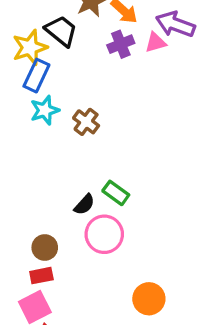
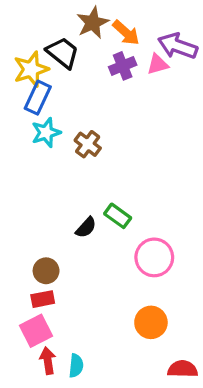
pink circle: (104, 234) -> (154, 257), moved

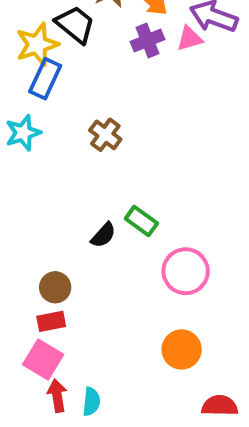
cyan star: (46, 133) -> (23, 133), moved
pink square: (36, 331) -> (43, 359), turned -32

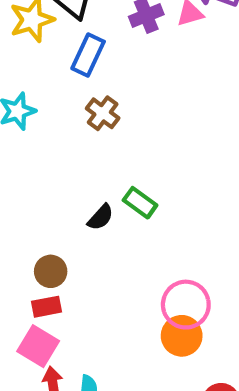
blue rectangle: (45, 79) -> (88, 55), moved
pink circle: (186, 271) -> (186, 305), moved

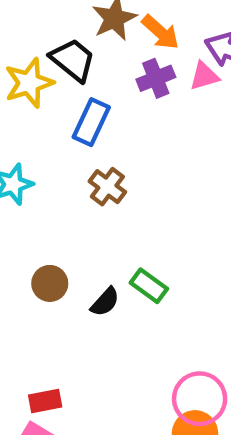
brown circle: (51, 271) -> (50, 283), moved

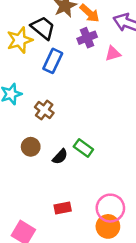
pink triangle: (204, 76) -> (113, 54), moved
brown cross: (107, 187) -> (44, 110), moved
red rectangle: (45, 401) -> (63, 208), moved

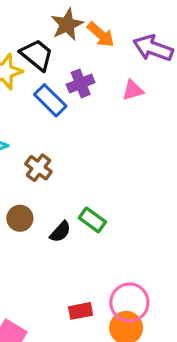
purple cross: (87, 38) -> (81, 83), moved
blue rectangle: (53, 61) -> (50, 100), turned -70
red rectangle: (63, 208) -> (81, 311), moved

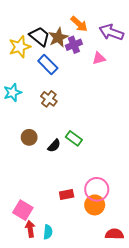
brown star: (67, 25) -> (58, 37), moved
purple cross: (81, 83) -> (74, 45), moved
brown cross: (38, 168) -> (49, 99), moved

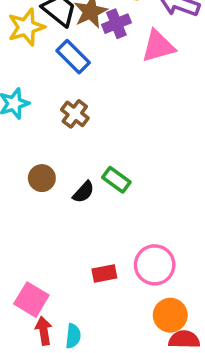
pink triangle: (99, 58) -> (158, 46), size x1.5
orange circle: (95, 205) -> (170, 315), moved

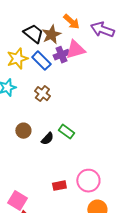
purple cross: (116, 24) -> (61, 55), moved
yellow star: (26, 27) -> (17, 59), moved
pink triangle: (158, 46) -> (75, 50), moved

